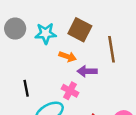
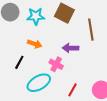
orange arrow: (68, 57) -> (35, 44), moved
black line: (26, 88) -> (19, 62), turned 40

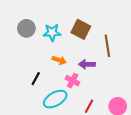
orange arrow: (35, 44) -> (59, 60), moved

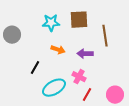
gray circle: (26, 28) -> (12, 35), moved
brown square: (81, 29) -> (79, 20), turned -30
pink cross: (73, 81) -> (79, 77), moved

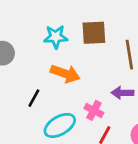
orange arrow: (58, 50) -> (65, 74), size x1.5
purple arrow: (85, 54) -> (123, 93), moved

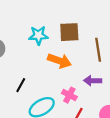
orange arrow: (65, 74) -> (59, 61), moved

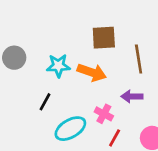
cyan star: (38, 35) -> (58, 66), moved

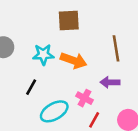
brown square: (104, 38) -> (69, 21), moved

